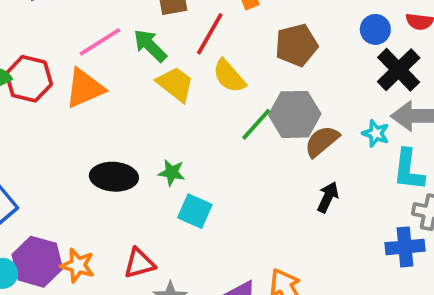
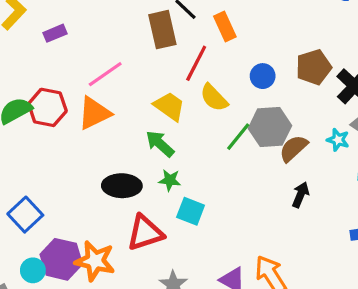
blue circle: (375, 29) -> (263, 76), moved
brown pentagon: (296, 45) -> (314, 67), moved
green arrow: (150, 46) -> (160, 144), moved
red triangle: (139, 263) -> (145, 233), moved, size x1.4
orange star: (78, 265) -> (95, 261), size x1.4

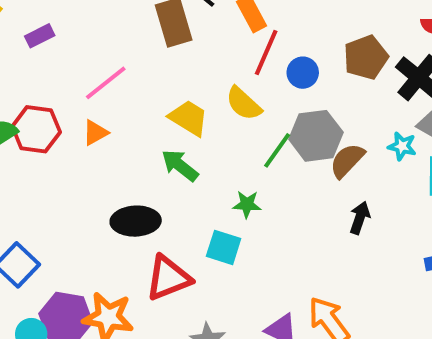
red line: (196, 63) -> (266, 52), moved
orange triangle: (94, 113) -> (95, 133), size x0.6
green star: (170, 180) -> (247, 204), moved

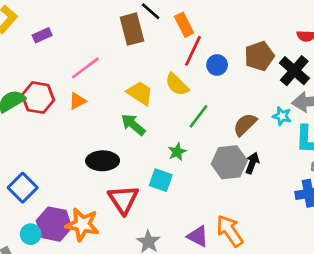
gray hexagon: (316, 136) -> (229, 162), moved
green star: (247, 204) -> (177, 152), turned -30
red triangle: (168, 278) -> (123, 199), turned -44

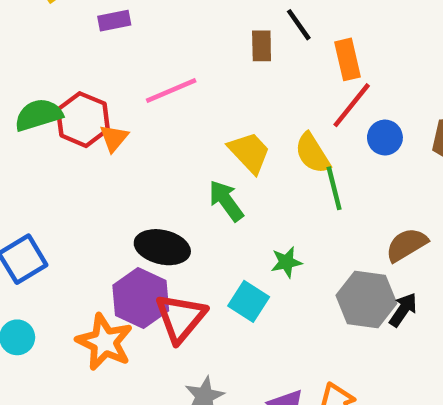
brown rectangle: (132, 29) -> (262, 46), size x0.6
orange triangle: (77, 101) -> (114, 138), moved, turned -36
green line: (198, 116) -> (334, 188), moved, turned -65
purple hexagon: (54, 224) -> (141, 298), moved

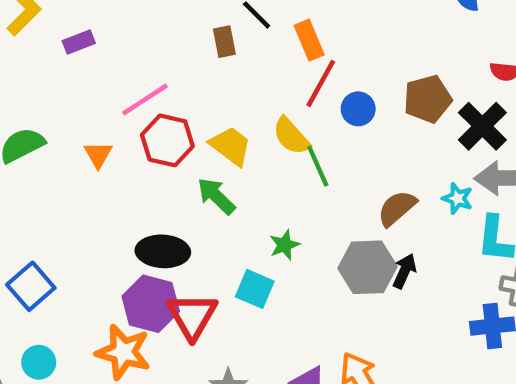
red hexagon: (83, 120) -> (167, 140), moved

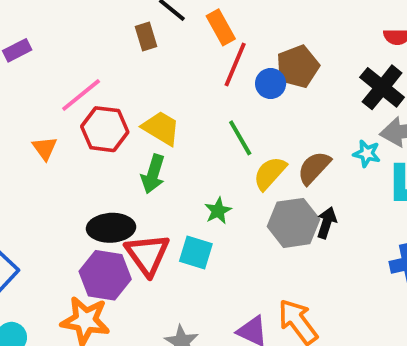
brown pentagon: (428, 99) -> (298, 67), moved
yellow semicircle: (291, 136) -> (270, 173), moved, turned 90
green arrow: (216, 196) -> (153, 174), turned -111
red triangle: (192, 316) -> (147, 254), moved

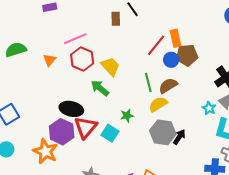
orange rectangle: (221, 27) -> (176, 38), moved
brown semicircle: (314, 168) -> (168, 86), moved
green arrow: (153, 174) -> (100, 88), turned 96

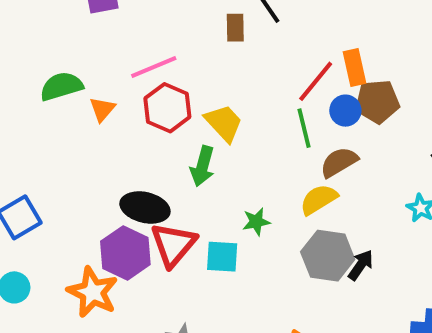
green semicircle: (16, 50) -> (61, 86), moved
green line: (148, 83) -> (304, 128), moved
green arrow: (100, 88) -> (202, 166), turned -114
cyan square: (110, 133) -> (222, 257), turned -30

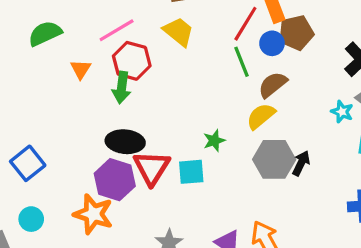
green semicircle: (61, 86) -> (45, 33), moved
yellow trapezoid: (224, 123) -> (179, 32), moved
green arrow: (202, 166) -> (122, 88), moved

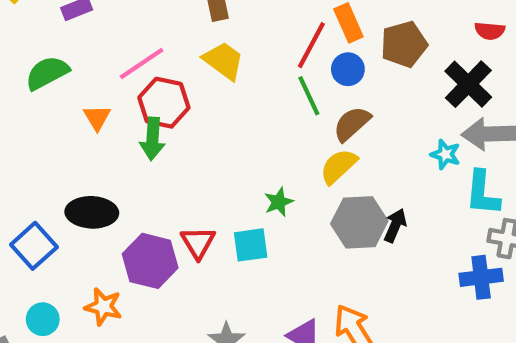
brown pentagon: (296, 33) -> (404, 44), moved
black ellipse: (125, 142) -> (92, 212), moved
red triangle: (152, 168) -> (198, 243), size x0.7
orange star: (93, 214) -> (103, 307), moved, size x0.7

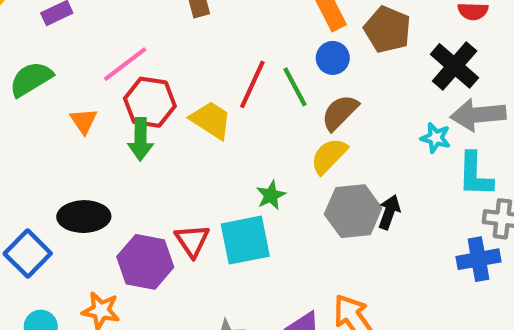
brown pentagon: (404, 44) -> (388, 30), turned -30
red line: (311, 45) -> (252, 84), moved
yellow trapezoid: (224, 61) -> (211, 120), moved
cyan square: (251, 245) -> (245, 240), size x1.4

